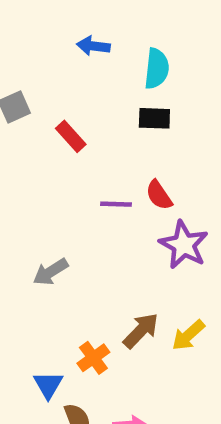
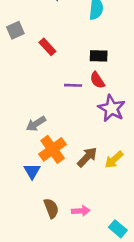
black rectangle: (154, 118) -> (99, 56), moved
orange cross: (93, 358) -> (53, 149), moved, size x1.5
blue triangle: (48, 385) -> (32, 171), moved

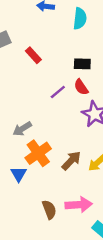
purple line: (73, 85) -> (58, 92), turned -42
brown semicircle: (51, 208) -> (49, 210), moved
pink arrow: (81, 211) -> (79, 205), moved, size x1.5

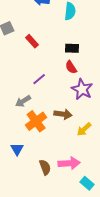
purple line: (58, 92) -> (39, 79), moved
brown arrow: (71, 161) -> (63, 114), moved, turned 54
blue triangle: (19, 174) -> (17, 149), moved

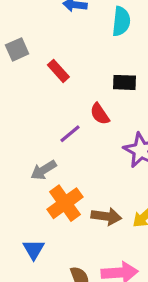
red semicircle: (71, 67) -> (100, 114), moved
brown arrow: (63, 114) -> (106, 216), moved

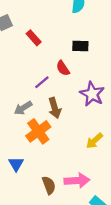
brown arrow: (106, 216) -> (55, 108), moved, turned 66

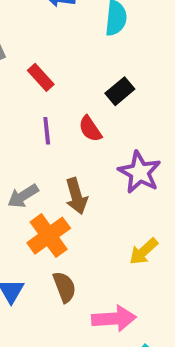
black rectangle: (80, 46) -> (120, 91), turned -42
purple line: (42, 82) -> (47, 131), moved, turned -56
brown semicircle: (49, 185) -> (64, 287), moved

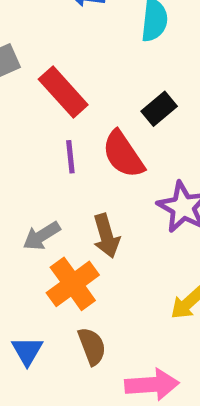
red rectangle: (41, 77) -> (63, 92), size x1.5
red semicircle: (90, 129) -> (123, 154), size x1.5

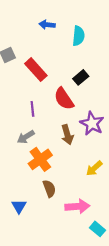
purple line: (70, 157) -> (32, 109), moved
brown arrow: (106, 236) -> (67, 135), moved
blue triangle: (27, 351) -> (19, 206), moved

